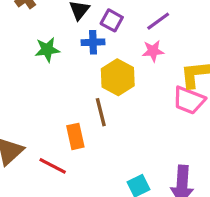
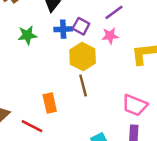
purple square: (112, 20) -> (81, 26), moved
pink trapezoid: (189, 100) -> (135, 105), moved
brown line: (101, 112) -> (83, 85), moved

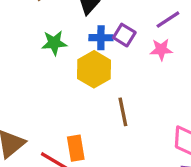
yellow hexagon: (83, 57) -> (94, 69), moved
orange rectangle: (50, 103) -> (76, 148), moved

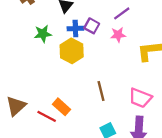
brown line: (123, 112) -> (101, 91), moved
orange rectangle: (76, 148) -> (62, 107), turned -36

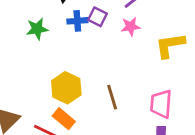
yellow hexagon: (72, 51) -> (66, 88), moved
pink trapezoid: (140, 98) -> (161, 104), turned 75

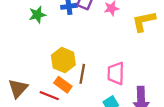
brown line: (112, 97) -> (82, 74), moved, turned 30
pink trapezoid: (161, 104) -> (116, 73), moved

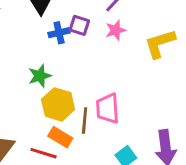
green star: (37, 15) -> (40, 76), moved
pink trapezoid: (116, 73) -> (108, 108), moved

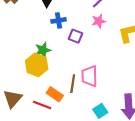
purple square: (79, 25) -> (75, 36), moved
yellow hexagon: (58, 104) -> (37, 65), moved

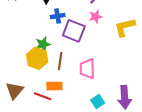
purple square: (75, 36) -> (74, 31), size x1.6
brown line: (73, 84) -> (60, 61), moved
orange rectangle: (55, 94) -> (54, 86), turned -35

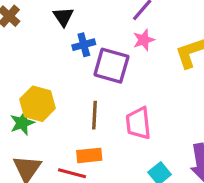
green star: (43, 44) -> (22, 123), moved
yellow hexagon: (37, 58) -> (38, 104), moved

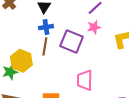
blue cross: (84, 45) -> (46, 27), moved
brown line: (94, 115) -> (45, 46), moved

